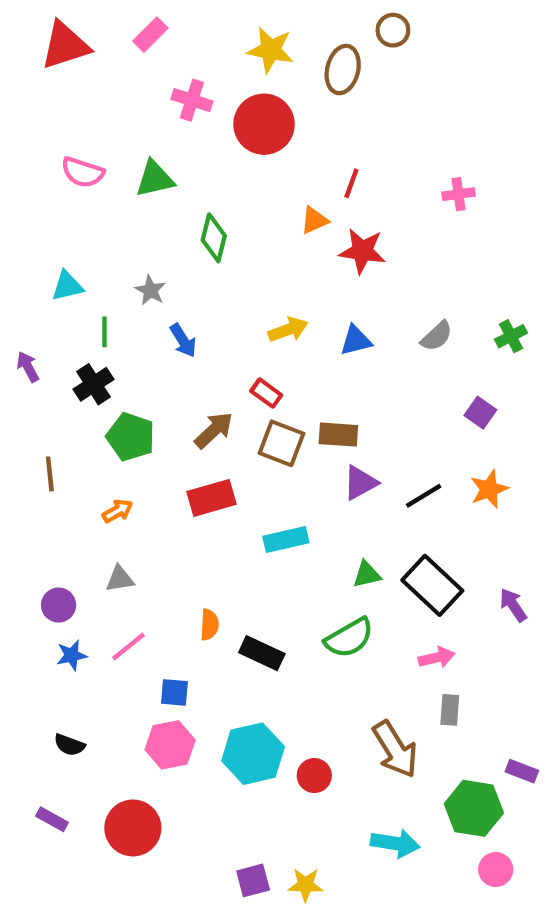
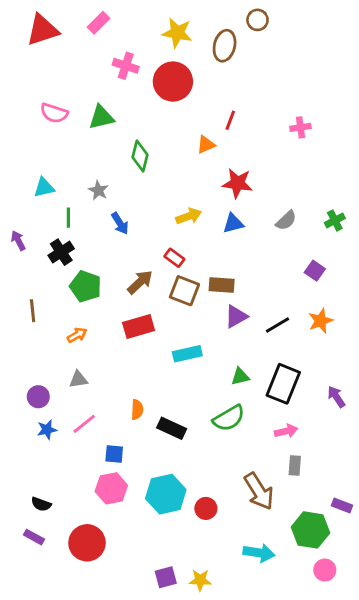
red star: (362, 251) -> (237, 183), moved
black rectangle: (432, 585) -> (283, 384), turned 69
black semicircle: (69, 745) -> (41, 504), moved

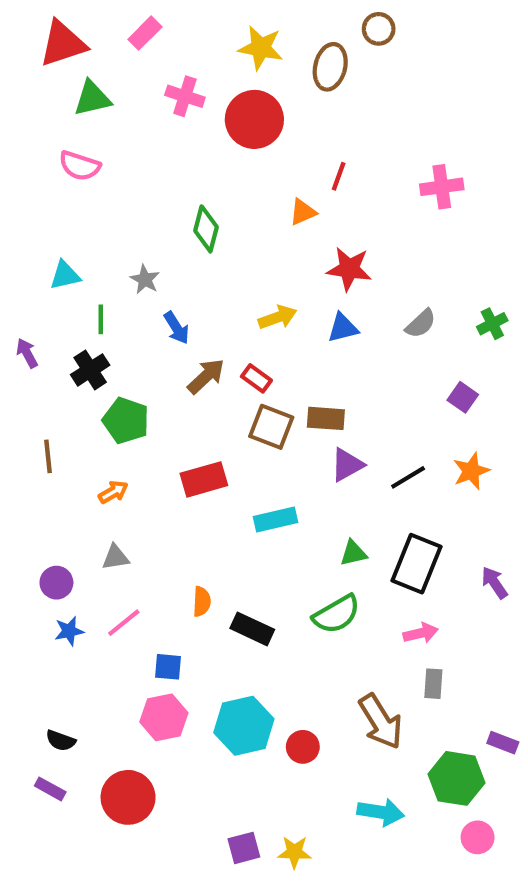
green triangle: (101, 117) -> (92, 98), moved
pink cross: (300, 127) -> (442, 187), size x1.4
brown arrow: (140, 282) -> (206, 376), moved

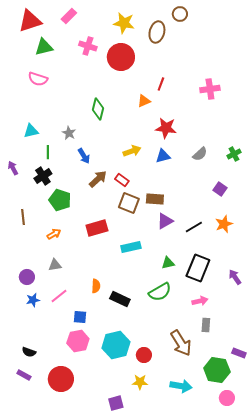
yellow star: (294, 852) -> (140, 382), moved

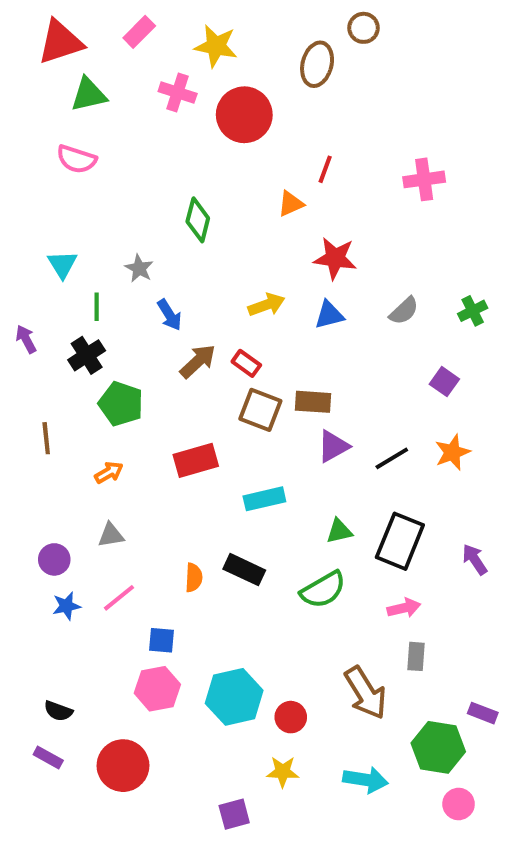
yellow star: (124, 23) -> (216, 46), moved
cyan triangle: (31, 131) -> (62, 264), turned -49
black rectangle: (120, 299) -> (244, 570), moved

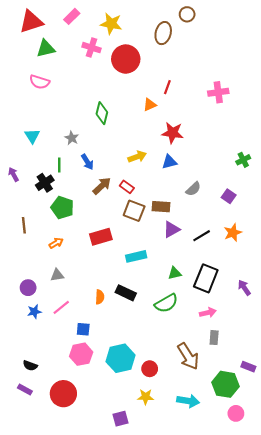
green line: (97, 307) -> (59, 165), moved
gray semicircle: (404, 311) -> (193, 189), moved

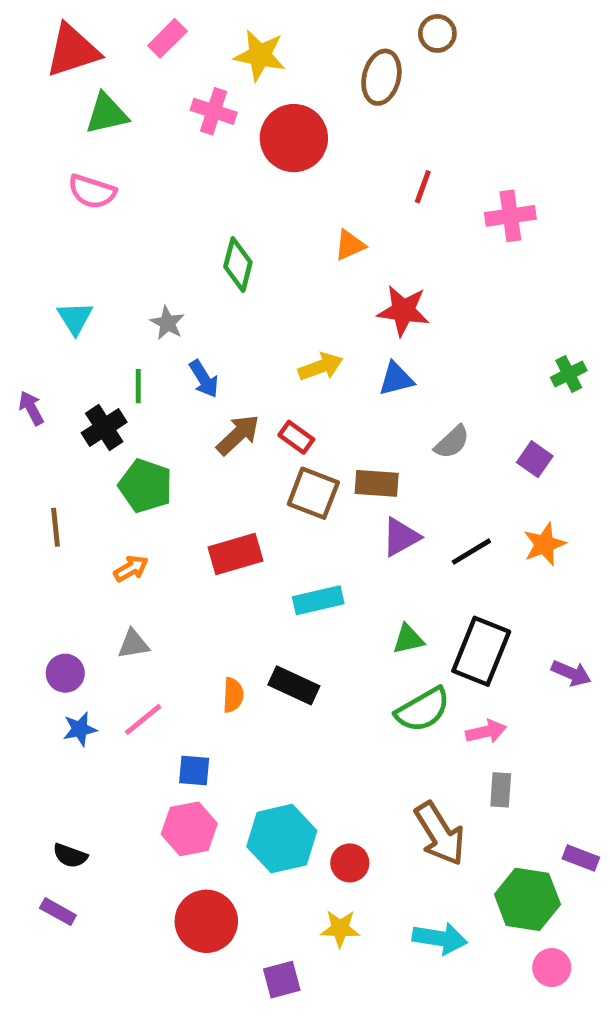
red line: (167, 87) -> (423, 187), moved
purple arrow: (244, 288) -> (571, 673), turned 147
green semicircle: (166, 303) -> (423, 710), moved
red circle: (63, 394) -> (206, 921), moved

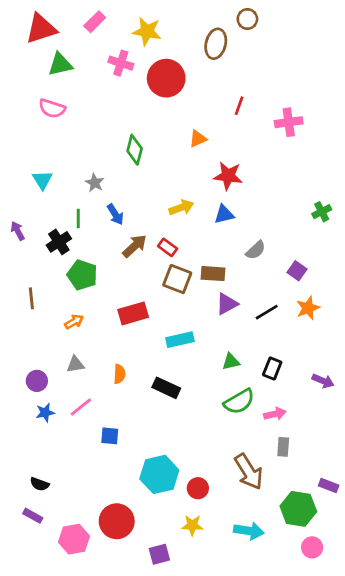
purple square: (535, 459) -> (297, 271), moved
black rectangle: (481, 651) -> (272, 368), size x0.6
orange semicircle: (233, 695) -> (119, 374), moved
pink hexagon: (189, 829) -> (74, 539), moved

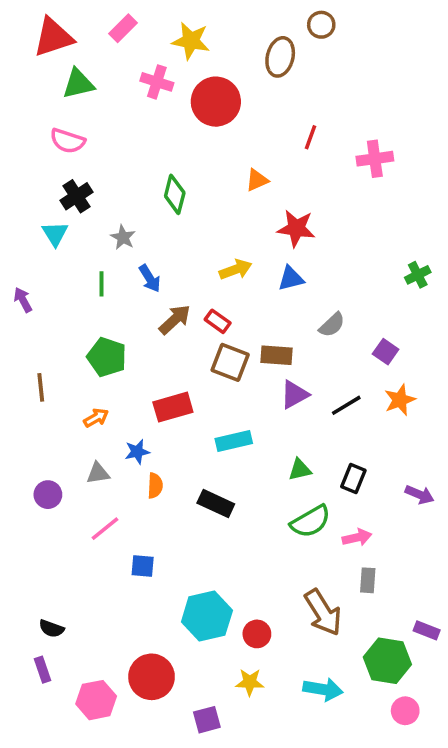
black cross: (59, 242) -> (76, 196), moved
blue star: (45, 413) -> (137, 452), moved
purple rectangle: (33, 516) -> (43, 670), turned 42

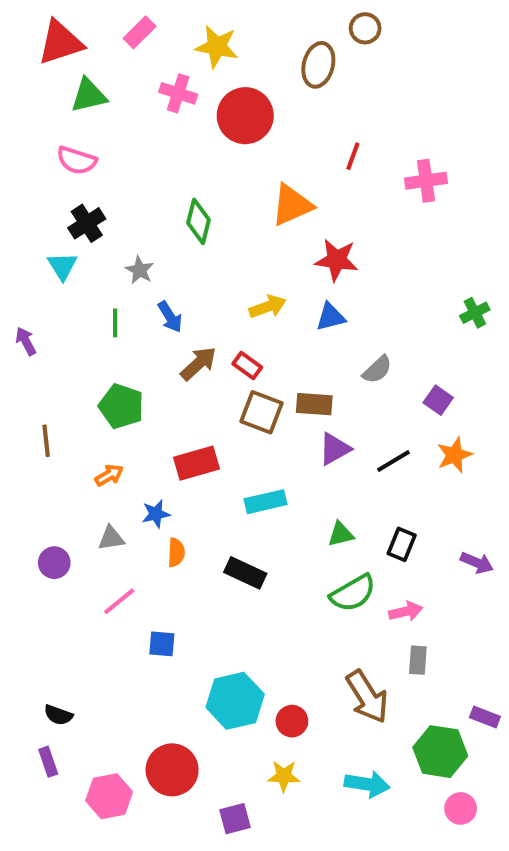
orange triangle: (257, 180) -> (292, 205), size x1.6

